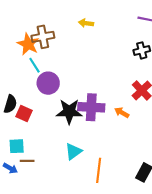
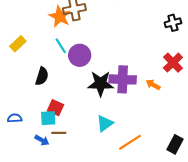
cyan line: (34, 65) -> (61, 46), moved
red square: (24, 114) -> (56, 108), moved
orange line: (99, 170) -> (130, 142), turned 50

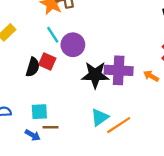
red square: (56, 108) -> (47, 61), moved
orange line: (130, 142) -> (119, 125), moved

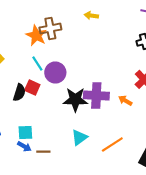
orange line: (119, 125) -> (112, 144), moved
brown line: (51, 127) -> (43, 152), moved
blue arrow: (33, 135) -> (24, 146), moved

